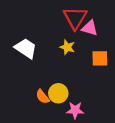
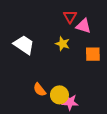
red triangle: (75, 18) -> (70, 17), size x0.6
yellow circle: (58, 93) -> (59, 95), moved

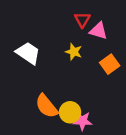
orange square: (93, 54) -> (110, 64), turned -35
orange semicircle: (40, 90) -> (47, 106), size x1.5

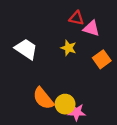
red triangle: (82, 20) -> (77, 18), turned -49

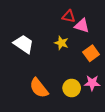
yellow circle: (65, 104) -> (72, 88), moved
pink star: (77, 112) -> (92, 83), moved

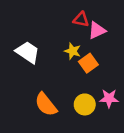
pink triangle: (82, 26) -> (97, 30), turned -42
orange square: (91, 53) -> (88, 63), moved

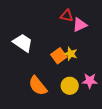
yellow star: (73, 51) -> (71, 54), moved
orange square: (88, 63) -> (59, 56), moved

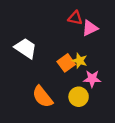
pink star: (90, 81) -> (92, 79), moved

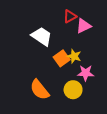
red triangle: (75, 18) -> (70, 16), turned -40
white trapezoid: (26, 48) -> (42, 36), moved

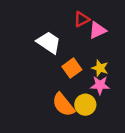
yellow star: (74, 56) -> (100, 68), moved
orange semicircle: (40, 90) -> (63, 105), moved

